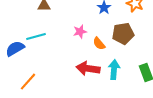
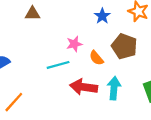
brown pentagon: (123, 34) -> (124, 46), turned 30
cyan line: (36, 37) -> (58, 65), moved

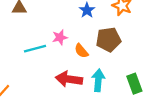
brown pentagon: (124, 46) -> (108, 40), turned -30
cyan line: (58, 65) -> (35, 49), moved

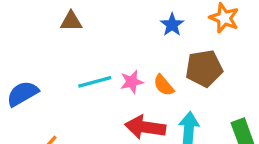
pink star: (60, 37) -> (132, 82), moved

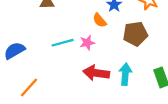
orange semicircle: (164, 85) -> (100, 20), moved

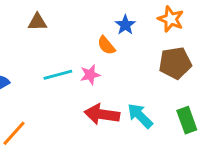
brown pentagon: (135, 34) -> (175, 63), moved
cyan arrow: (125, 74) -> (140, 116), turned -50

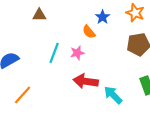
cyan line: (58, 75) -> (54, 53), turned -54
cyan arrow: (140, 116) -> (113, 95), moved

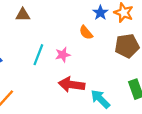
blue star: (103, 17) -> (100, 13), moved
orange semicircle: (89, 32) -> (86, 33), moved

